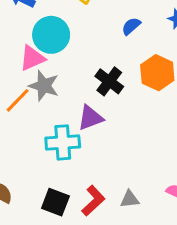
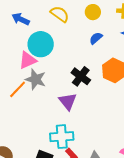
purple triangle: (90, 118) -> (68, 101), turned -48
cyan cross: (63, 142) -> (62, 137), moved

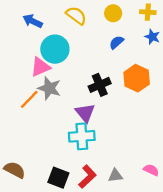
black cross: (81, 76) -> (100, 85), turned 30
cyan cross: (62, 137) -> (82, 136), moved

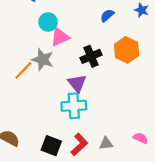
cyan circle: (55, 49) -> (48, 22), size x0.7
pink triangle: (40, 67) -> (60, 37), moved

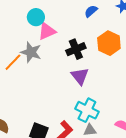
purple triangle: (77, 83) -> (80, 76), moved
cyan cross: (74, 106) -> (87, 110), moved, turned 30

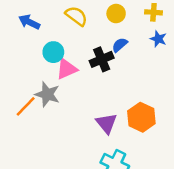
orange hexagon: (109, 43) -> (141, 117), moved
black cross: (76, 49) -> (102, 59), moved

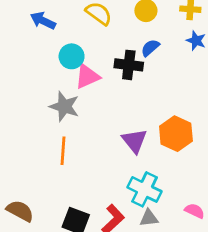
black cross: (102, 59) -> (129, 65), turned 30
orange line: (26, 106) -> (63, 151), moved, turned -40

